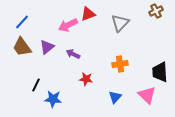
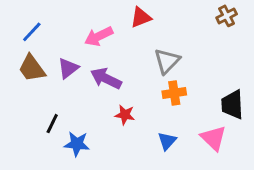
red triangle: (88, 14) -> (141, 17), moved
gray triangle: (120, 23) -> (167, 61), moved
purple arrow: (73, 54) -> (106, 78), size x1.5

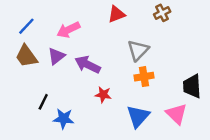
brown cross: (227, 16) -> (162, 13), moved
pink arrow: (99, 36) -> (68, 30), moved
blue triangle: (167, 141) -> (138, 116), size x1.5

